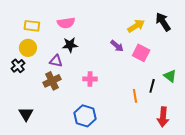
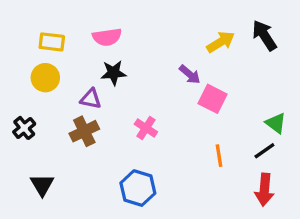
pink square: (141, 53) -> (212, 99), moved
black cross: (18, 66) -> (24, 128), moved
pink cross: (90, 79) -> (146, 128), turned 32
black line: (152, 86) -> (264, 151), moved, turned 40

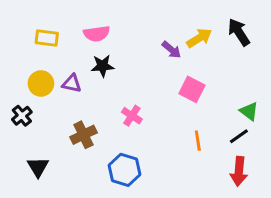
purple arrow: (190, 74) -> (171, 50), moved
yellow circle: (45, 78) -> (41, 83), moved
purple triangle: (91, 99) -> (72, 83), moved
brown cross: (84, 131) -> (83, 135), moved

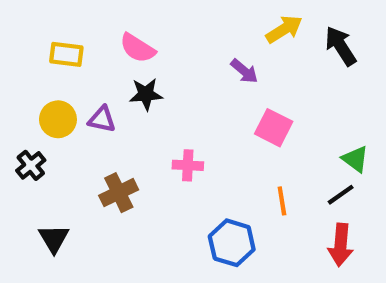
pink semicircle: (97, 34) -> (138, 48), turned 40
yellow arrow: (199, 38) -> (284, 29), moved
pink cross: (132, 116) -> (188, 165), turned -30
blue hexagon: (125, 170) -> (232, 243), moved

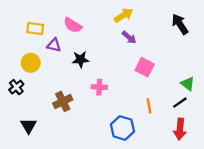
yellow arrow: (284, 29) -> (124, 15), moved
black star: (146, 94) -> (80, 59), moved
purple triangle: (102, 119) -> (54, 45), moved

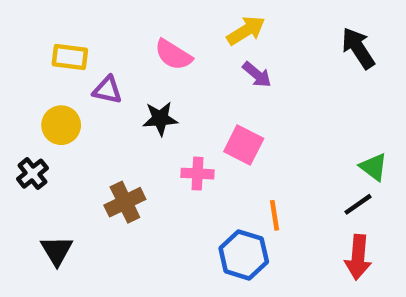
pink semicircle: (73, 25) -> (173, 55), moved
pink square: (145, 67) -> (244, 145), moved
orange line: (149, 106) -> (274, 215), moved

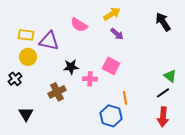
yellow rectangle: (70, 57) -> (26, 35), moved
purple triangle: (107, 90) -> (49, 41), size x1.5
black star: (160, 119) -> (71, 67), moved

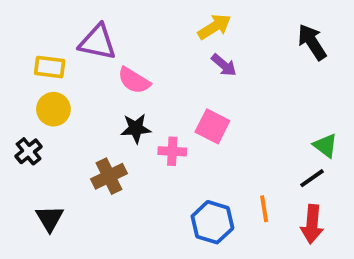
pink semicircle: (79, 25) -> (134, 80), moved
purple triangle: (49, 41) -> (98, 42), moved
orange line: (125, 98) -> (264, 209), moved

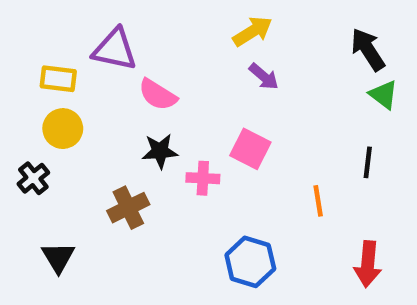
green triangle: (325, 146) -> (384, 95), moved
black line: (312, 178) -> (368, 162), moved, turned -48
orange line: (264, 209) -> (318, 201), moved

